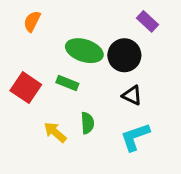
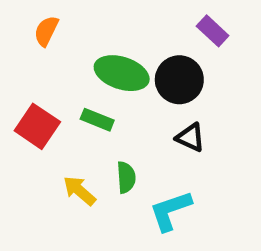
cyan L-shape: (135, 137) -> (170, 211), moved

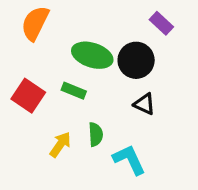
orange semicircle: (46, 31) -> (35, 23), size x1.5
yellow arrow: (79, 191) -> (60, 144), turned 84
cyan L-shape: (170, 211) -> (129, 160), turned 84

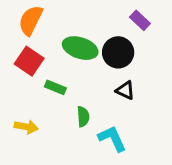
green rectangle: (74, 91) -> (55, 87), moved
red square: (28, 96) -> (29, 61), moved
yellow arrow: (60, 144) -> (26, 127), moved, turned 65

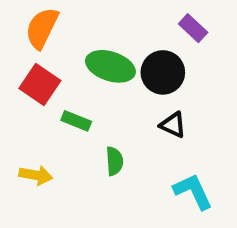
cyan L-shape: (112, 138) -> (193, 191), moved

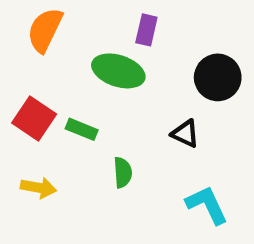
purple rectangle: (193, 28) -> (146, 30), moved, turned 60
black circle: (163, 72) -> (218, 77), moved
red square: (40, 85) -> (34, 118), moved

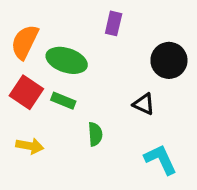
orange semicircle: (45, 30) -> (25, 42), moved
green ellipse: (118, 71) -> (67, 60), moved

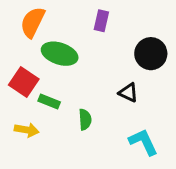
orange semicircle: (25, 42) -> (33, 22), moved
green rectangle: (63, 101) -> (49, 102), moved

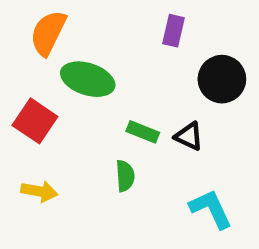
purple rectangle: (101, 21) -> (174, 31), moved
green rectangle: (49, 102) -> (143, 132), moved

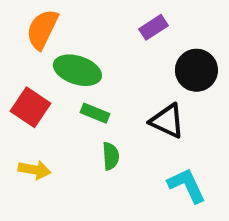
purple rectangle: (174, 31) -> (154, 27), turned 44
green rectangle: (143, 132) -> (95, 113), moved
black triangle: (189, 136) -> (167, 121), size x1.4

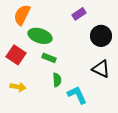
black triangle: (167, 121) -> (101, 69), moved
cyan L-shape: (187, 185) -> (77, 95), moved

